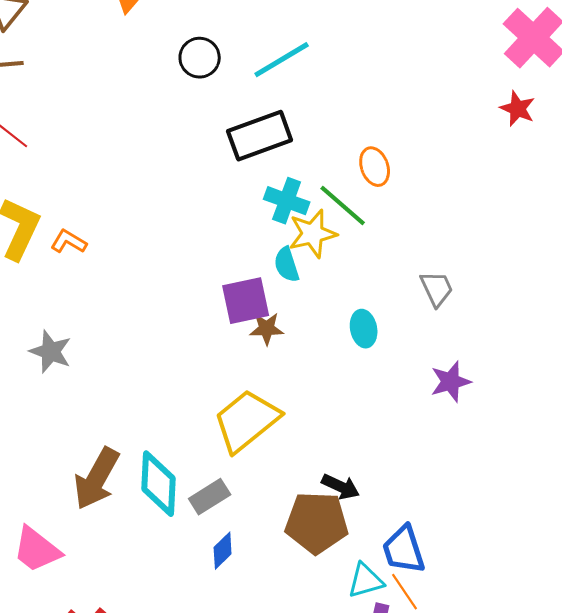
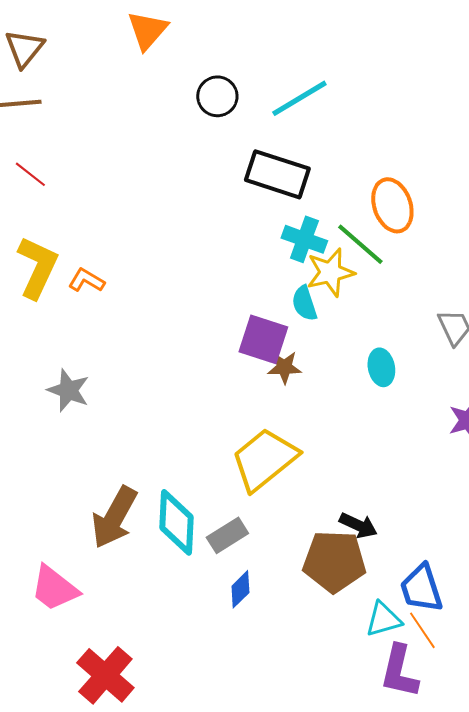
black rectangle: (260, 136) -> (277, 174), turned 38
orange ellipse: (375, 167) -> (392, 205), size x1.4
purple square: (246, 301) -> (263, 339), turned 30

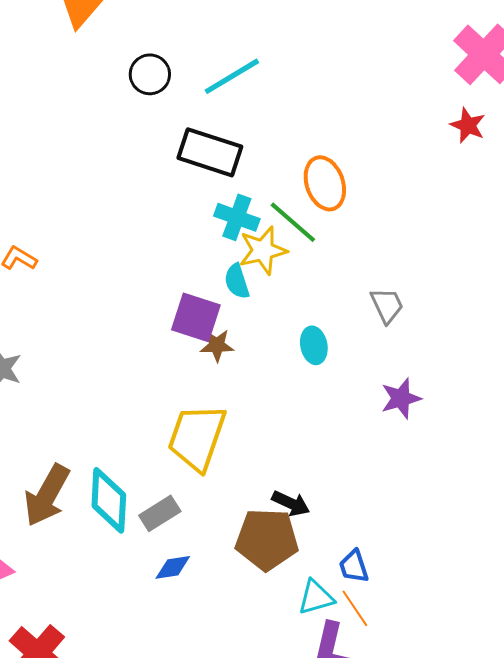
yellow trapezoid: (264, 459) -> (197, 437), turned -32
blue trapezoid: (421, 588) -> (354, 566), size x0.7
blue diamond: (240, 589) -> (173, 567), turned 36

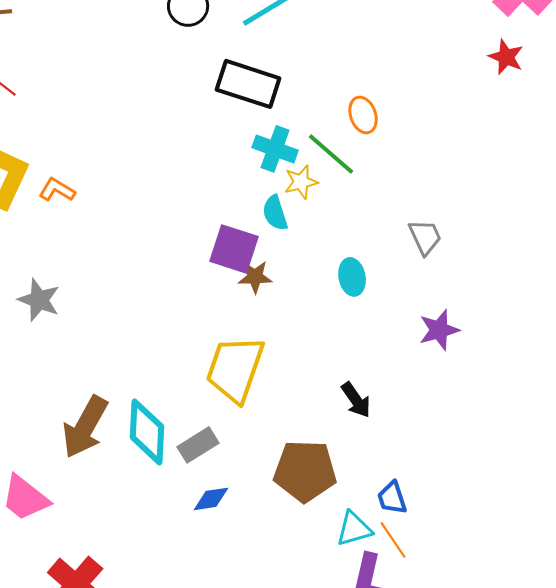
orange ellipse: (325, 183) -> (363, 115), size x0.7
yellow star: (263, 250) -> (301, 182), size x0.7
black arrow: (291, 503) -> (356, 400), moved, turned 30

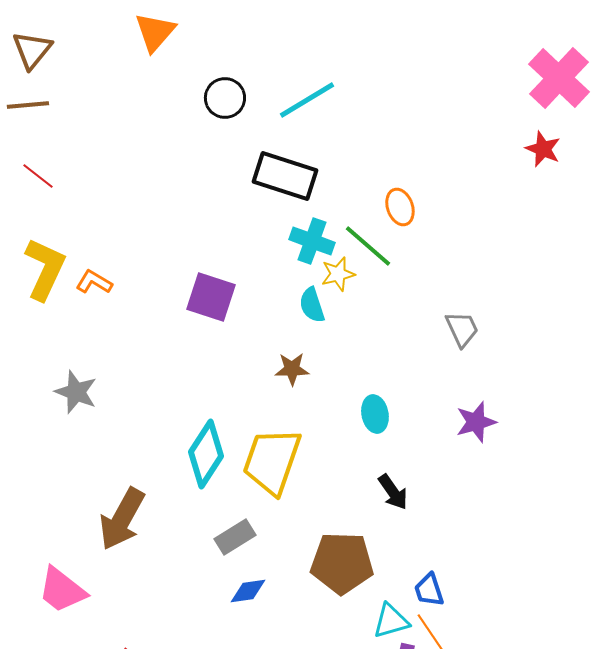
purple square: (234, 249) -> (211, 297), moved
cyan ellipse: (352, 277) -> (375, 414), moved
cyan diamond: (147, 432) -> (206, 454), moved, turned 30

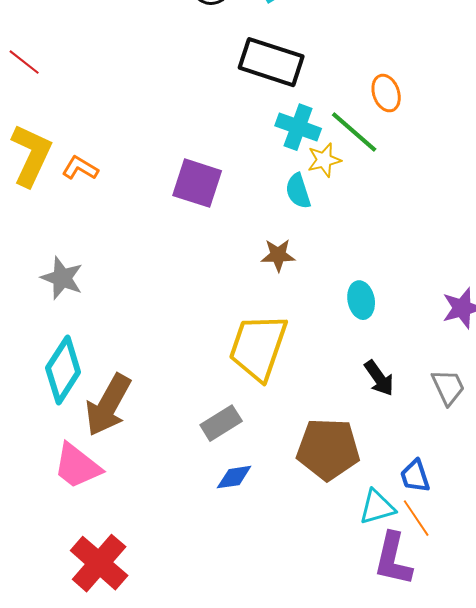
gray trapezoid: (462, 329) -> (448, 387), moved
cyan diamond: (206, 454) -> (63, 370), moved
pink trapezoid: (62, 590) -> (77, 466), moved

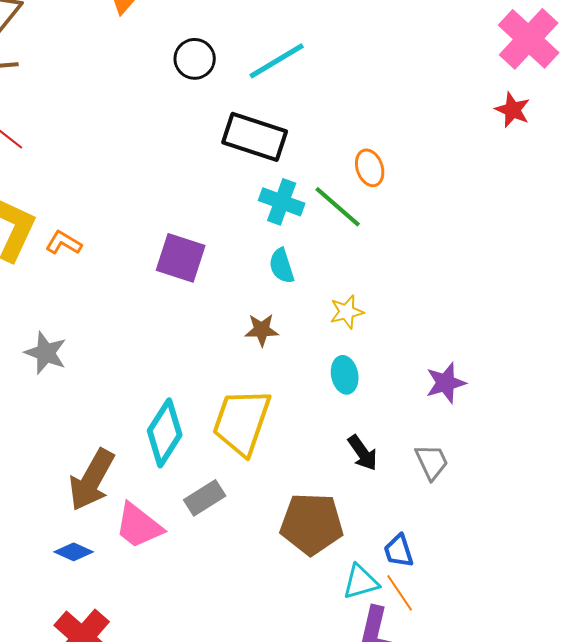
yellow star: (324, 160) -> (347, 312), moved
cyan diamond: (63, 370) -> (165, 433), moved
pink trapezoid: (77, 466) -> (139, 526), moved
blue diamond: (234, 477) -> (74, 552), moved, turned 33

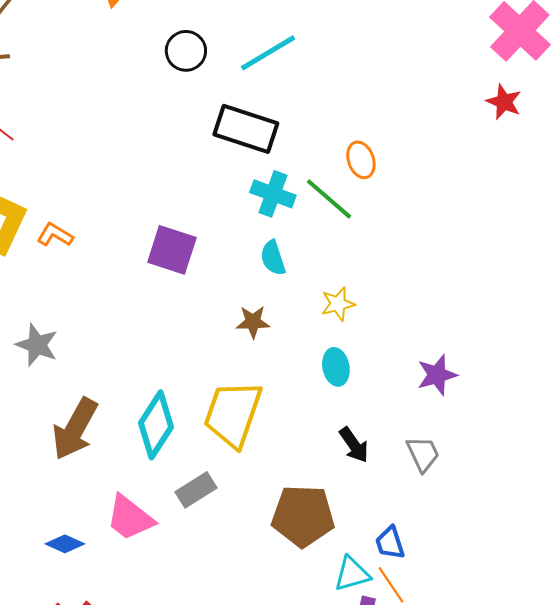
brown arrow: (92, 480) -> (75, 429), moved

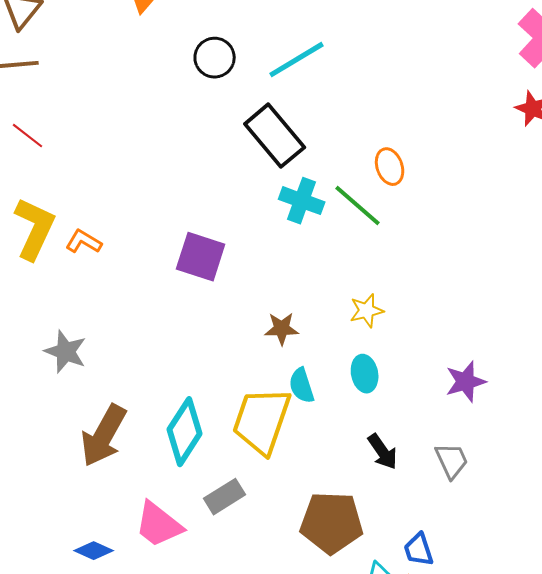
black rectangle: (246, 129) -> (275, 136), turned 32
cyan semicircle: (273, 258) -> (302, 386), moved

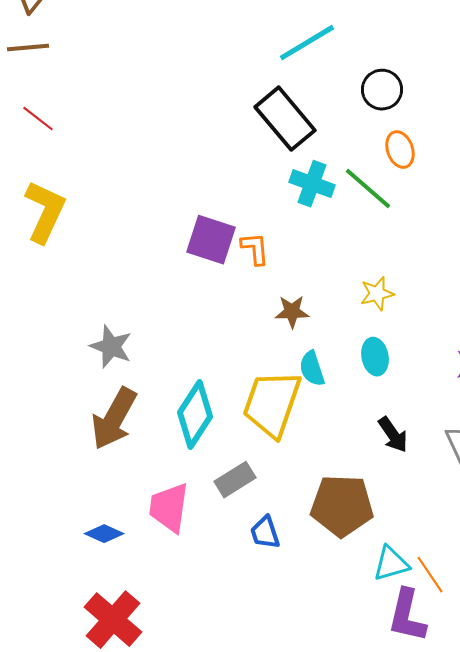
black circle: (215, 58) -> (382, 90), moved
orange L-shape: (84, 242) -> (255, 249), moved, turned 54
gray star: (66, 352) -> (111, 347), moved
pink trapezoid: (159, 525) -> (169, 508), turned 60
blue trapezoid: (419, 550) -> (265, 533), moved

